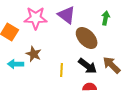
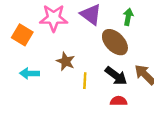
green arrow: (106, 18) -> (128, 17), moved
brown star: (34, 54) -> (66, 61), moved

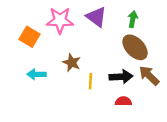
brown ellipse: (115, 42) -> (135, 47), moved
black arrow: (116, 76) -> (121, 77), turned -40

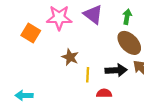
cyan arrow: (36, 74) -> (24, 95), moved
red semicircle: (123, 101) -> (104, 93), moved

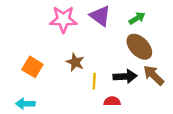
green arrow: (127, 17) -> (137, 18), turned 48
orange square: (31, 33) -> (32, 67), moved

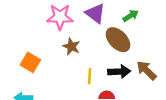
brown ellipse: (139, 47) -> (118, 40), moved
brown star: (75, 62) -> (71, 46), moved

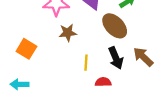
brown star: (71, 46) -> (68, 33), turned -30
black arrow: (119, 72) -> (116, 58), turned 70

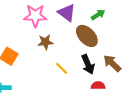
yellow line: (86, 63) -> (62, 68), turned -48
red semicircle: (103, 82) -> (98, 86), moved

